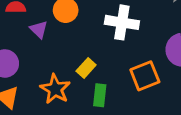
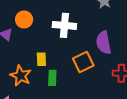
yellow rectangle: (86, 68) -> (41, 59), turned -40

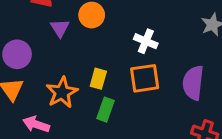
white cross: (64, 25) -> (146, 41), size x0.7
orange square: (83, 62) -> (145, 78), moved

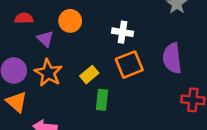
yellow rectangle: (98, 79) -> (89, 75), turned 48
orange star: (62, 92) -> (48, 73), moved

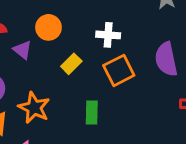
orange star: (48, 73) -> (34, 108), moved
yellow rectangle: (89, 75) -> (71, 64), moved

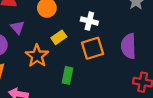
purple triangle: (23, 50) -> (17, 27), moved
orange star: (34, 108) -> (37, 56), moved

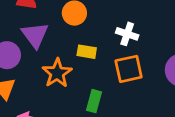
purple triangle: (17, 27) -> (35, 35), size x1.5
yellow rectangle: (59, 37) -> (87, 52), turned 40

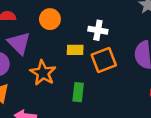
yellow rectangle: (87, 52) -> (75, 50), moved

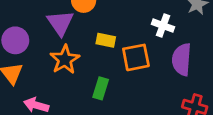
white cross: (98, 30) -> (163, 26), moved
purple triangle: (19, 43) -> (60, 23), moved

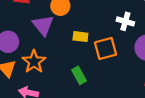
orange star: (65, 60) -> (34, 62), moved
green rectangle: (101, 88) -> (79, 75), turned -42

